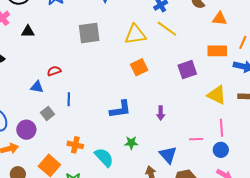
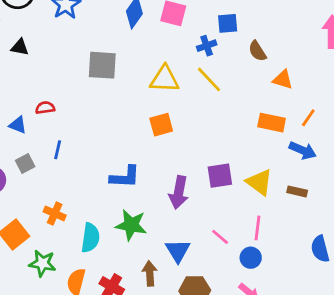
purple square: (187, 70) -> (220, 176), moved
purple arrow: (161, 113) -> (179, 192), size x1.6
pink line: (196, 139) -> (220, 237), turned 32
green star: (131, 143) -> (131, 225), size x1.6
cyan semicircle: (104, 157) -> (90, 238), turned 40

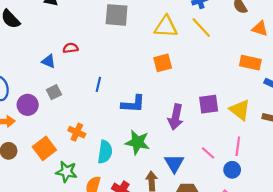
blue line: (58, 150) -> (98, 84), moved

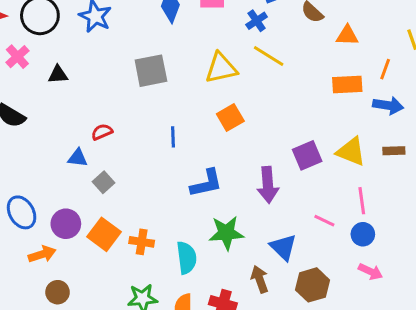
blue line: (98, 84) -> (173, 137), moved
gray square: (54, 92) -> (104, 182), moved
orange square: (44, 148) -> (104, 234), moved

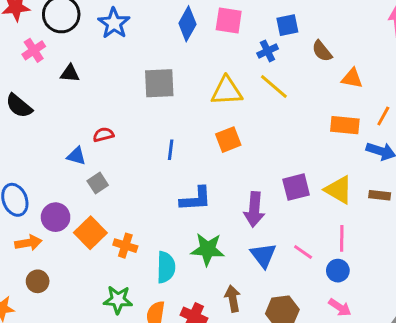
blue triangle: (283, 247) -> (263, 255), moved

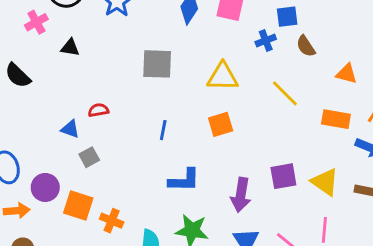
brown semicircle: (322, 51) -> (306, 46), moved
yellow line: (274, 86) -> (285, 93), moved
orange square: (90, 233) -> (78, 205), turned -32

